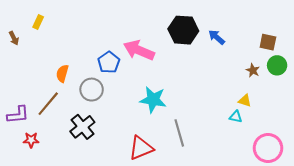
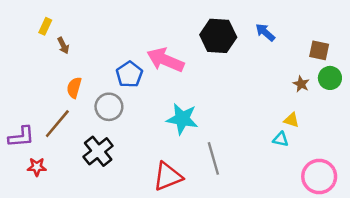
blue arrow: (217, 37) -> (265, 32), moved
brown arrow: (14, 38) -> (63, 46), moved

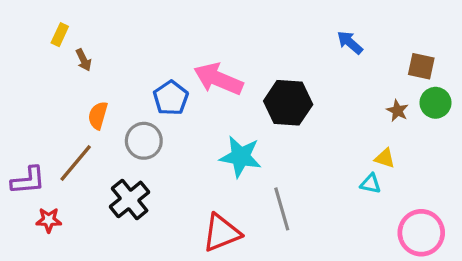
black hexagon: (218, 36) -> (288, 103), moved

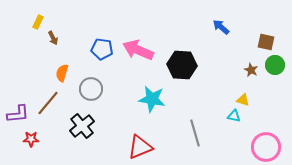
blue pentagon: (171, 98) -> (102, 49), moved, turned -30
gray line: (282, 209) -> (195, 133), moved

